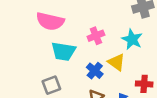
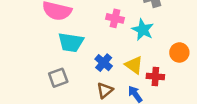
pink cross: (96, 36) -> (115, 18), moved, turned 35
yellow triangle: (116, 62) -> (134, 65), moved

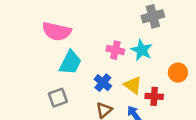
pink cross: (115, 18) -> (115, 50), moved
cyan trapezoid: (71, 42) -> (70, 63), turned -72

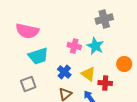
cyan trapezoid: (70, 63) -> (38, 56), turned 45

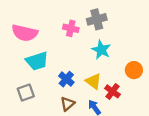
gray cross: (104, 19) -> (97, 19), moved
pink cross: (74, 46) -> (71, 28), moved
red cross: (105, 83) -> (113, 91), turned 32

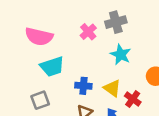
pink cross: (71, 28) -> (88, 32), turned 35
blue cross: (66, 79) -> (83, 86), turned -35

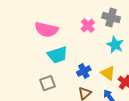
gray cross: (116, 22) -> (111, 17), turned 30
blue cross: (83, 86) -> (84, 71), turned -32

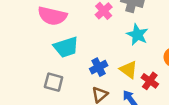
gray square: (47, 83) -> (54, 82), turned 35

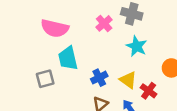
cyan trapezoid: (66, 47) -> (68, 58), turned 95
gray square: (54, 82) -> (45, 79), moved, turned -30

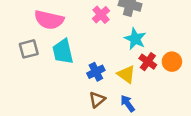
gray square: (45, 79) -> (29, 49), moved
red cross: (149, 91) -> (148, 62), moved

